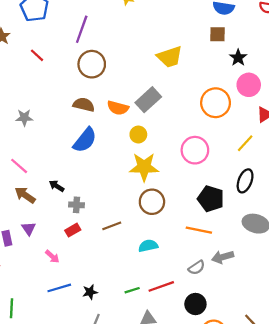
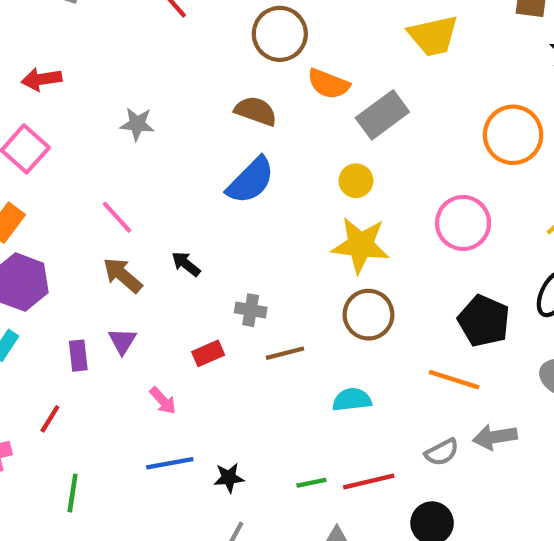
orange semicircle: (118, 108) -> (328, 84), moved
gray cross: (76, 205) -> (251, 310), moved

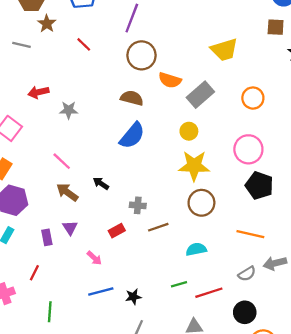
red arrow: (41, 79) -> (38, 92), moved
orange circle: (513, 135) -> (253, 98), moved, size x0.7
black pentagon: (484, 321) -> (259, 186), moved
green line: (311, 483) -> (179, 284), moved

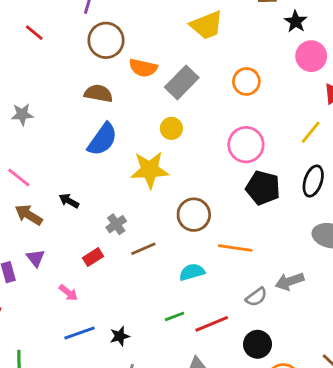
yellow star: (194, 166) -> (150, 170), moved
gray cross: (138, 205) -> (116, 224), turned -35
orange line: (250, 234) -> (235, 248), moved

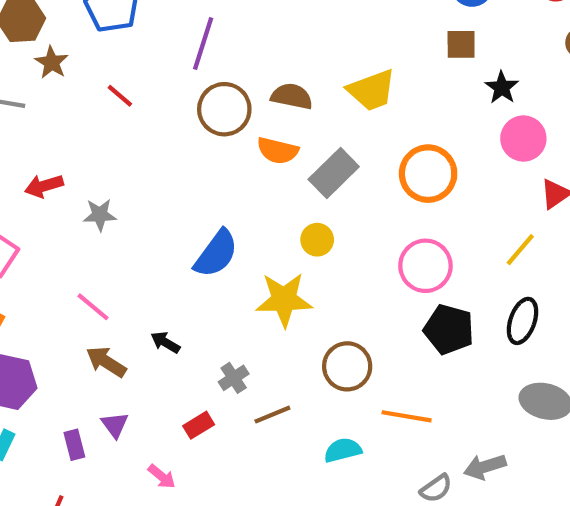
orange circle: (246, 81) -> (428, 174), size x1.4
brown semicircle: (98, 93) -> (292, 96), moved

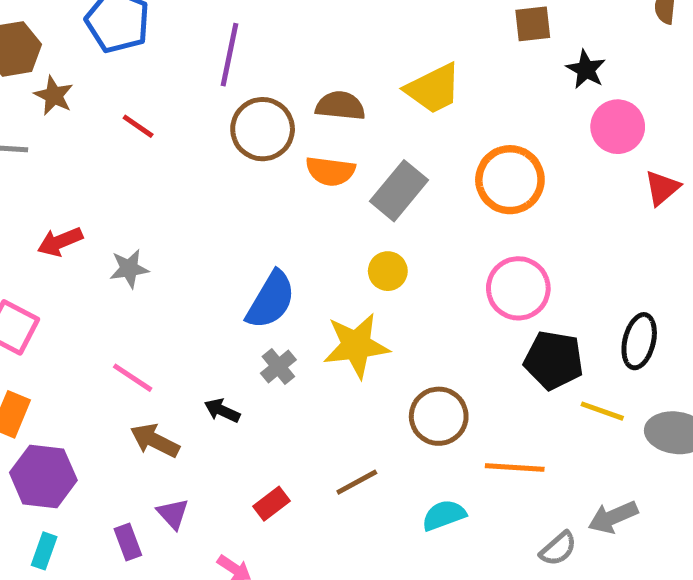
yellow line: (520, 250) -> (602, 411), moved, turned 75
gray cross: (234, 378) -> (278, 366), moved

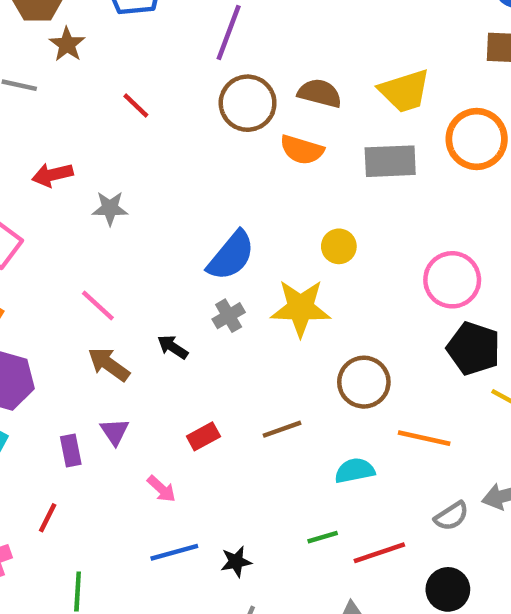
red line: (138, 126) -> (136, 106), moved
orange circle: (510, 180) -> (477, 139), moved
gray rectangle: (399, 191) -> (390, 161), moved, turned 39

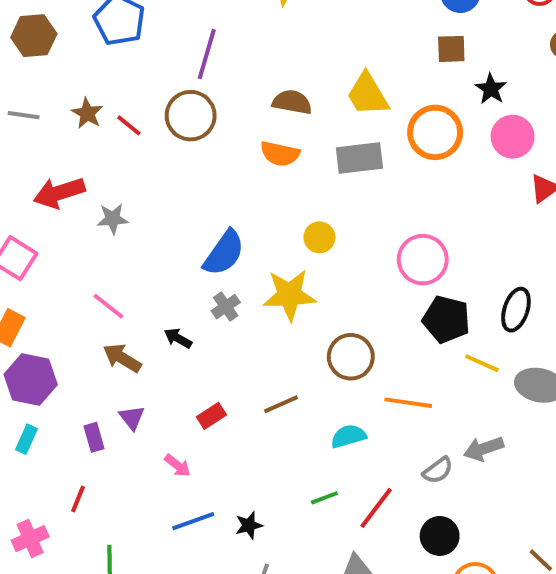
brown star: (67, 44) -> (87, 113), moved
yellow trapezoid: (405, 91) -> (368, 94), turned 81
brown circle: (248, 103) -> (191, 116), moved
red arrow: (52, 175) -> (59, 193), size x1.4
red line: (379, 553) -> (376, 508), turned -30

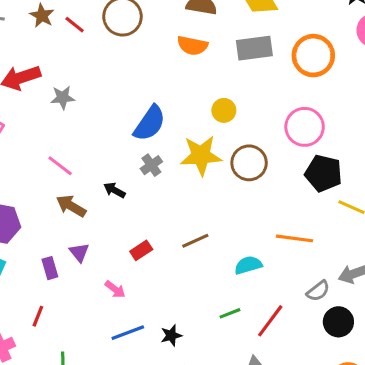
orange circle: (435, 132) -> (313, 56), moved
brown circle: (351, 357) -> (249, 163), moved
black circle: (440, 536) -> (338, 322), moved

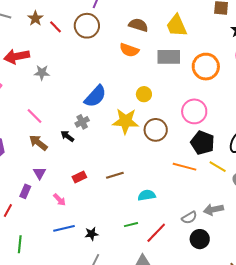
gray cross: (151, 165) -> (82, 122), moved
orange line: (294, 238) -> (184, 167), moved
purple rectangle: (50, 268) -> (25, 191), moved, turned 32

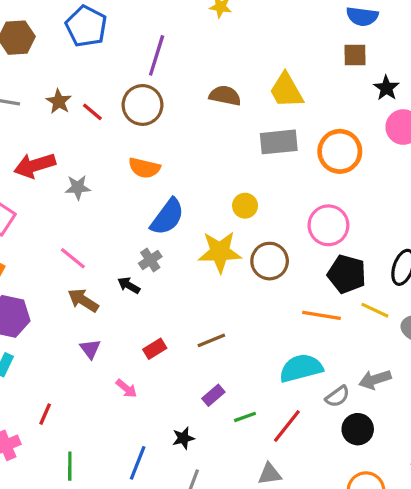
orange semicircle: (129, 50) -> (144, 168), moved
purple rectangle: (25, 191) -> (213, 395), moved, turned 32
cyan semicircle: (147, 195) -> (301, 368), moved, size x1.5
blue line: (64, 228) -> (138, 463), moved, turned -50

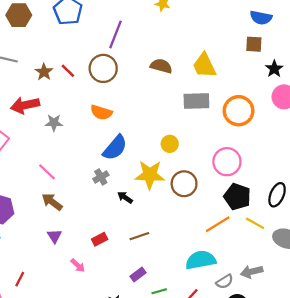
brown star: (59, 101) -> (44, 72), moved
black arrow: (129, 285) -> (125, 197), moved
orange line: (322, 315) -> (218, 224), turned -45

